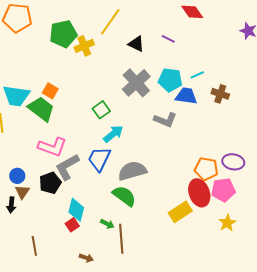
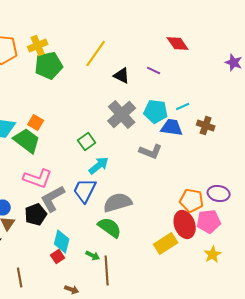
yellow cross: (84, 46) -> (38, 46), moved

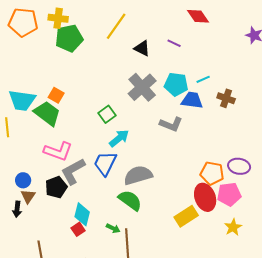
yellow cross: (38, 46) -> (58, 18), turned 30

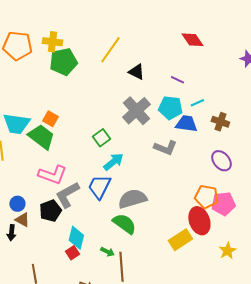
purple line: (174, 43) -> (177, 80), moved
purple ellipse: (239, 166) -> (221, 161), moved, turned 40
pink pentagon: (229, 194) -> (223, 204), moved
brown triangle: (28, 196) -> (22, 220), turned -35

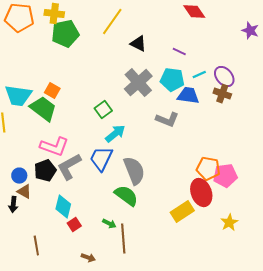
purple ellipse: (221, 161) -> (224, 77), moved
gray semicircle: (132, 199) -> (134, 171), turned 84
black pentagon: (50, 211) -> (45, 171), moved
cyan diamond: (76, 238) -> (63, 207), moved

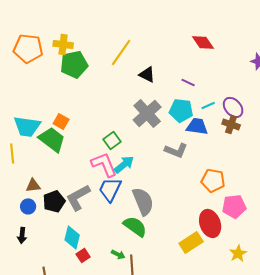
pink L-shape: (54, 147) -> (104, 164), moved, turned -132
orange pentagon: (208, 169) -> (213, 180), moved
brown triangle: (24, 192) -> (33, 185), moved, turned -35

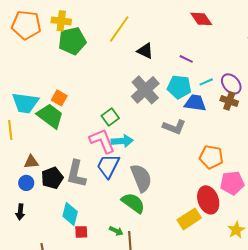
cyan arrow: (124, 164) -> (122, 141), turned 35
gray L-shape: (78, 197) -> (76, 174), turned -48
red square: (83, 255) -> (81, 232), turned 32

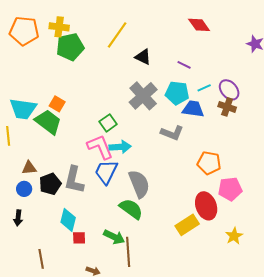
green arrow: (116, 231) -> (114, 237), size x1.5

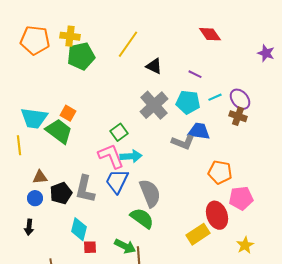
blue trapezoid: (193, 109) -> (199, 131), moved

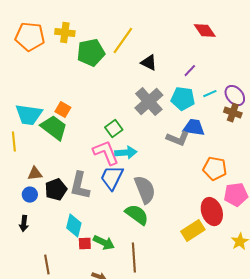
green pentagon: (81, 56) -> (91, 53), moved
purple line: (195, 74) -> (190, 71), turned -72
green arrow: (125, 246) -> (104, 243), moved

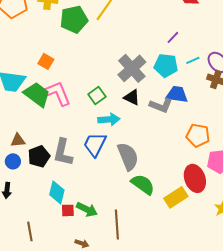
black triangle: (149, 63) -> (132, 97), moved
orange square: (63, 110) -> (46, 61), moved
pink L-shape: (106, 153) -> (58, 93), moved
green semicircle: (137, 215) -> (143, 184), moved

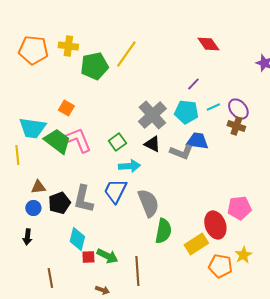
orange pentagon: (198, 135) -> (220, 266), moved
green semicircle: (143, 184) -> (163, 231), turned 65

